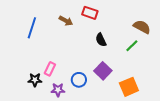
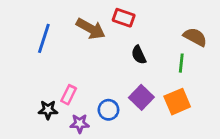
brown arrow: (66, 21) -> (91, 29), size x1.5
green line: (132, 46) -> (181, 63), turned -40
orange square: (129, 87) -> (177, 102), moved

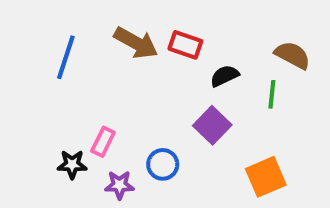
red rectangle: (124, 18) -> (185, 45), moved
black semicircle: (139, 55) -> (225, 76), moved, turned 90
purple square: (141, 97) -> (212, 125), moved
orange square: (177, 102) -> (266, 177), moved

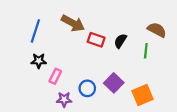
red rectangle: (185, 45) -> (96, 40), moved
black semicircle: (225, 76) -> (120, 41), turned -32
purple square: (212, 125) -> (114, 83), moved
black star: (72, 164) -> (39, 61), moved

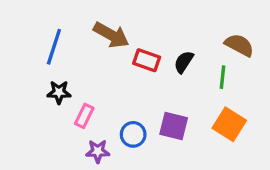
purple square: (114, 83) -> (174, 126), turned -30
orange square: (143, 95) -> (229, 124), moved, turned -35

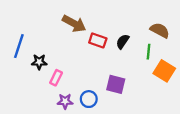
blue line: (54, 47) -> (19, 46), moved
orange square: (229, 124) -> (164, 71), moved
blue circle: (133, 134) -> (89, 99), moved

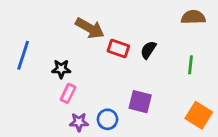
brown semicircle: (160, 30) -> (193, 17), moved, turned -30
green line: (148, 52) -> (191, 65), moved
black star: (39, 62) -> (61, 69), moved
orange square: (164, 71) -> (199, 115), moved

